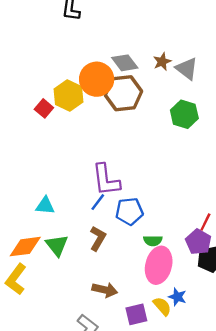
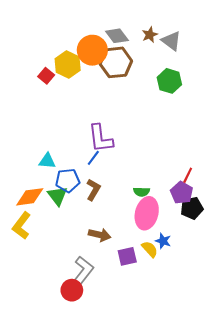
blue pentagon: (129, 211) -> (68, 180), moved

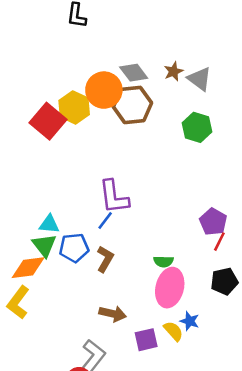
red square: (46, 76) -> (48, 121), size x1.8
purple pentagon: (182, 193) -> (213, 222), moved
green triangle: (57, 196) -> (44, 245), moved

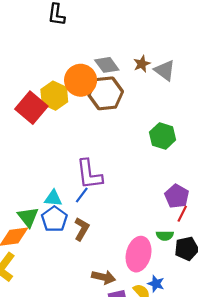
green hexagon: (197, 127) -> (163, 136), moved
cyan triangle: (49, 224) -> (53, 198), moved
blue pentagon: (74, 248) -> (54, 219), turned -30
green semicircle: (164, 261) -> (165, 236), moved
brown arrow: (113, 314) -> (104, 277), moved

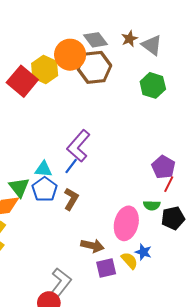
green hexagon: (163, 136) -> (153, 85), moved
purple L-shape: (89, 174) -> (79, 146), turned 48

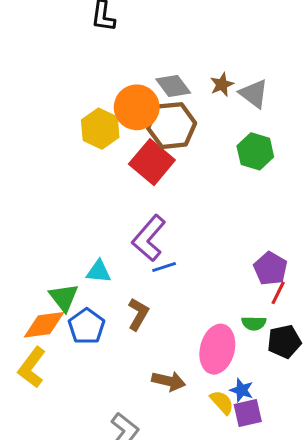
red square: (22, 81) -> (152, 162), moved
blue line: (71, 166) -> (164, 267), moved, turned 35
blue pentagon: (45, 189) -> (87, 326), moved
purple square: (106, 268) -> (248, 413), moved

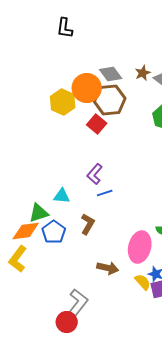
red square: (152, 162) -> (97, 124), size x0.7
purple L-shape: (149, 238) -> (95, 174), size x0.7
green triangle: (64, 297) -> (39, 213), turned 50

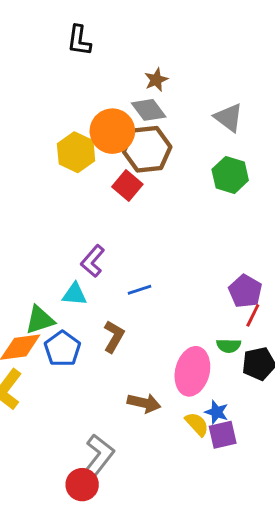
brown star: (143, 73) -> (156, 80), moved
purple L-shape: (95, 174) -> (93, 261), moved

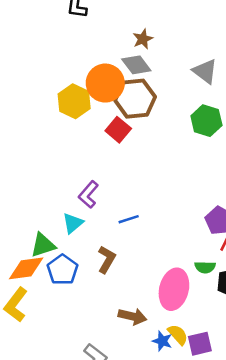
cyan triangle: (75, 294) -> (73, 223), turned -45
blue star: (217, 412) -> (162, 341), moved

